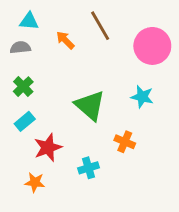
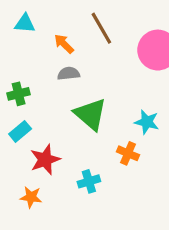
gray semicircle: (20, 47) -> (69, 74), moved
green cross: (23, 87) -> (19, 94), turned 30
cyan star: (142, 97) -> (147, 122), moved

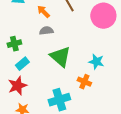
cyan rectangle: (20, 131) -> (22, 64), moved
red star: (45, 160) -> (17, 86), moved
cyan cross: (89, 181) -> (59, 100), size x1.5

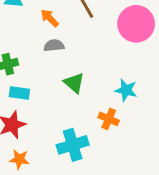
green triangle: (60, 57) -> (74, 83), size x0.7
cyan rectangle: (22, 64) -> (19, 93), turned 48

